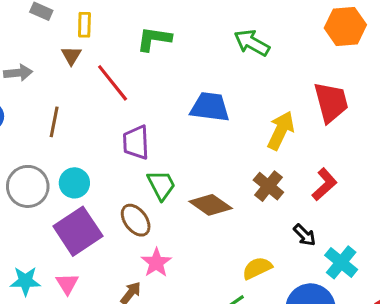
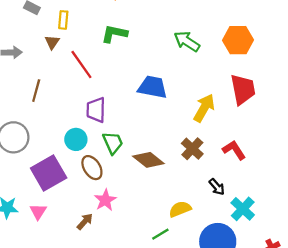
orange hexagon: (345, 26) -> (238, 40), moved
cyan circle: (74, 183) -> (76, 139), moved
red L-shape: (324, 184) -> (234, 150), turned -85

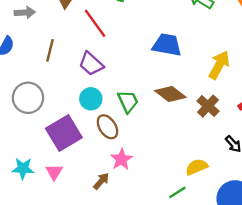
purple trapezoid: (96, 110) -> (91, 64), moved, turned -48
brown diamond: (148, 160) -> (170, 94), moved

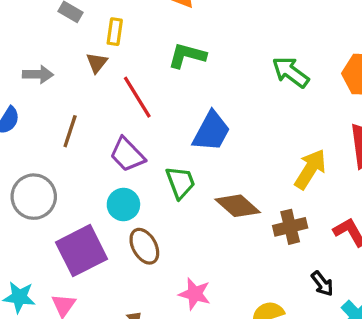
blue trapezoid: (167, 45) -> (211, 131), moved, turned 104
green trapezoid: (128, 101) -> (180, 182), moved
brown cross: (208, 106) -> (290, 227), turned 30
pink star: (121, 159) -> (195, 294), moved, turned -30

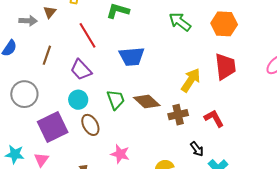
brown triangle: (97, 63) -> (50, 12), moved
blue trapezoid: (211, 131) -> (132, 57), turned 56
green trapezoid: (180, 182) -> (116, 100), moved

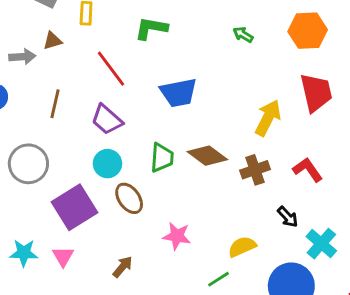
brown triangle: (50, 12) -> (52, 41), turned 40
green arrow: (180, 22) -> (243, 35), size x0.6
green trapezoid: (116, 100) -> (162, 158), turned 30

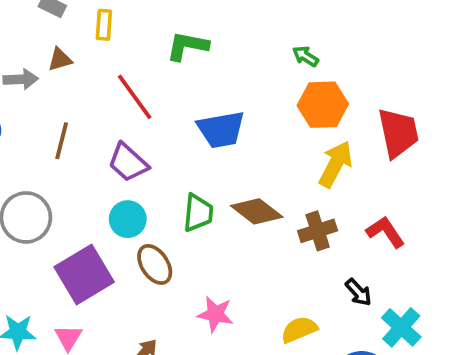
orange hexagon: (308, 31) -> (323, 105), moved

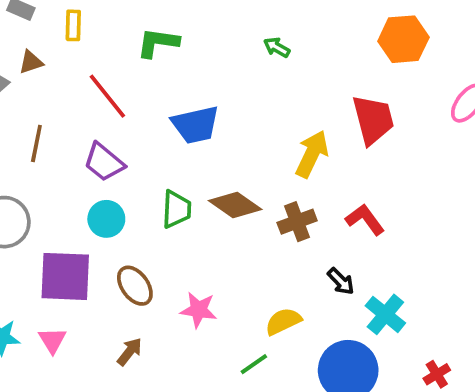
orange hexagon: (323, 105) -> (403, 39), moved
brown ellipse: (155, 264) -> (135, 286), moved
purple square: (84, 274) -> (65, 276), turned 36

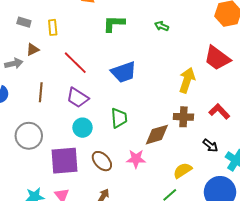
green L-shape: (158, 43) -> (114, 24), moved
red trapezoid: (373, 120) -> (217, 58), turned 148
brown diamond: (235, 205) -> (157, 135), moved, turned -44
brown cross: (297, 222) -> (183, 117), turned 30
pink star: (199, 310) -> (136, 159), moved

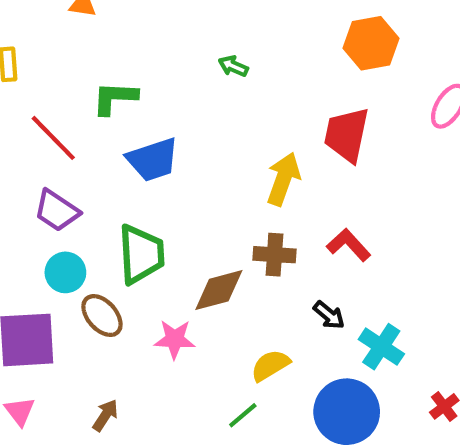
green L-shape: (114, 24) -> (115, 98), moved
red trapezoid: (217, 58) -> (347, 135), turned 64
green trapezoid: (119, 118) -> (141, 254), size x1.4
brown ellipse: (102, 161) -> (102, 316), moved

